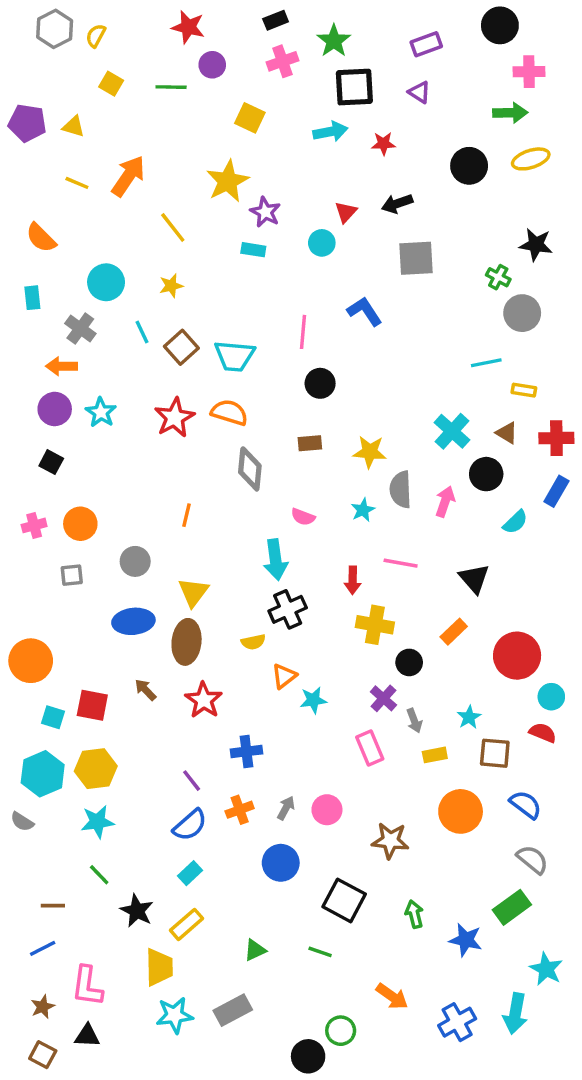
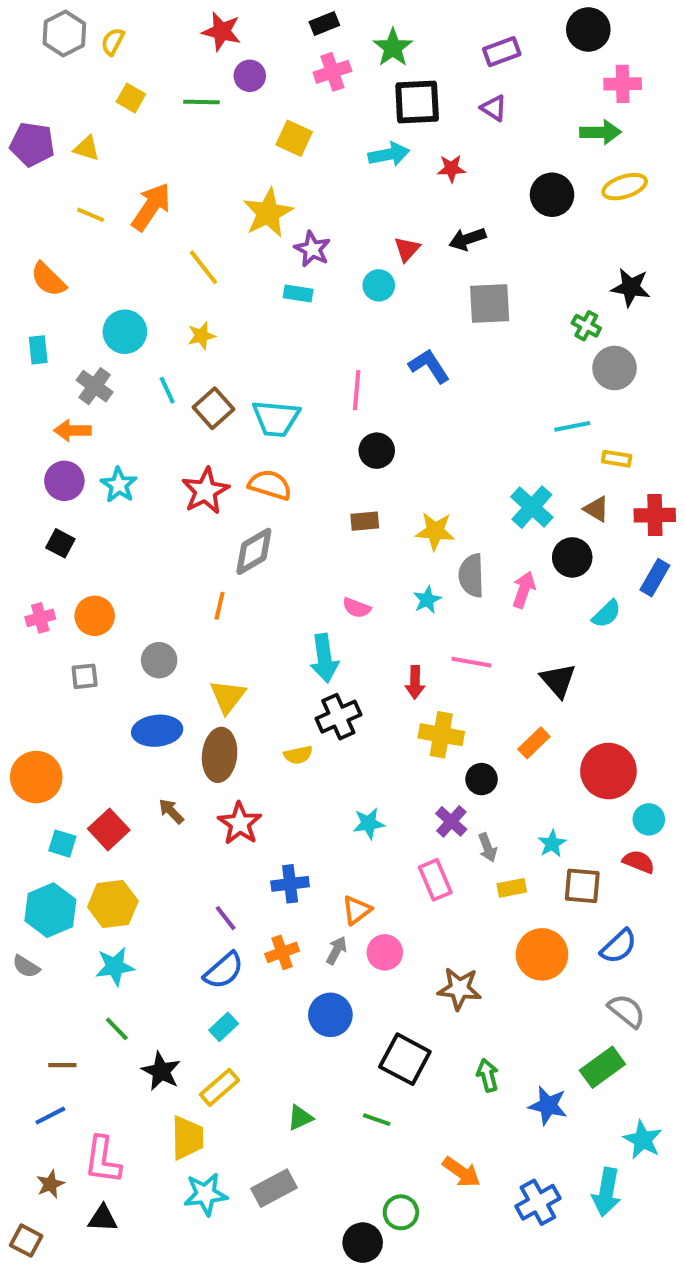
gray diamond: (250, 469) -> (254, 551), moved, turned 54
orange triangle: (284, 676) -> (357, 910), moved
red square: (92, 705) -> (109, 829), turned 36
blue semicircle: (526, 805) -> (619, 946), turned 100
brown square: (43, 1055) -> (26, 1241), moved

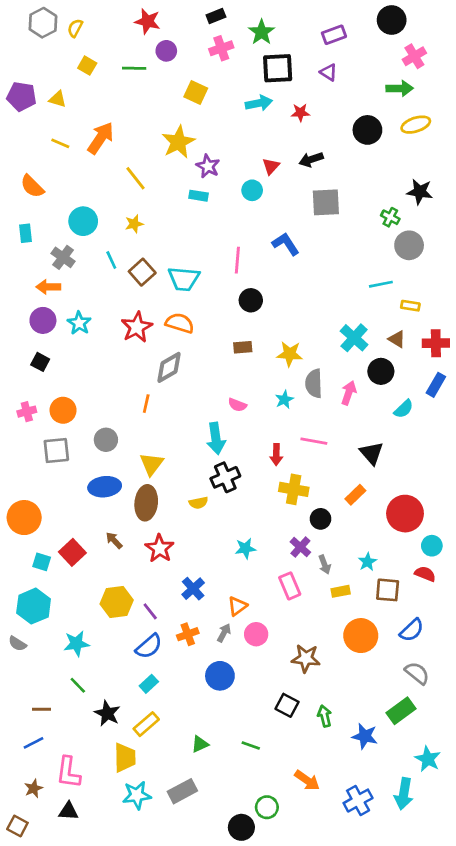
pink cross: (623, 84) -> (414, 56), turned -30
gray square: (85, 676) -> (56, 450), size x1.5
blue cross: (290, 884) -> (193, 589), turned -35
yellow hexagon: (113, 904) -> (117, 602), moved
black square: (405, 1059) -> (287, 705), moved, size x0.7

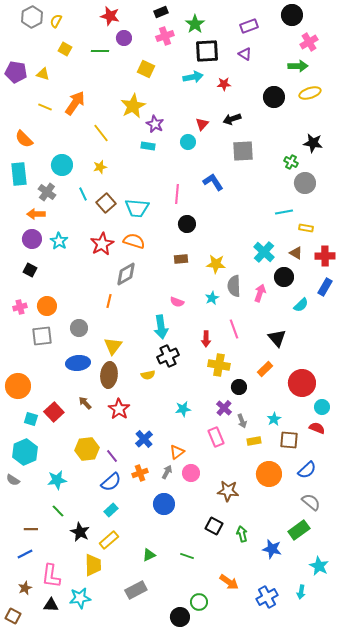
cyan rectangle: (25, 233) -> (19, 174), size x1.6
pink line: (314, 441) -> (234, 329), turned 60
cyan arrow: (404, 794) -> (301, 592), size x0.6
cyan star: (137, 795) -> (80, 598), moved

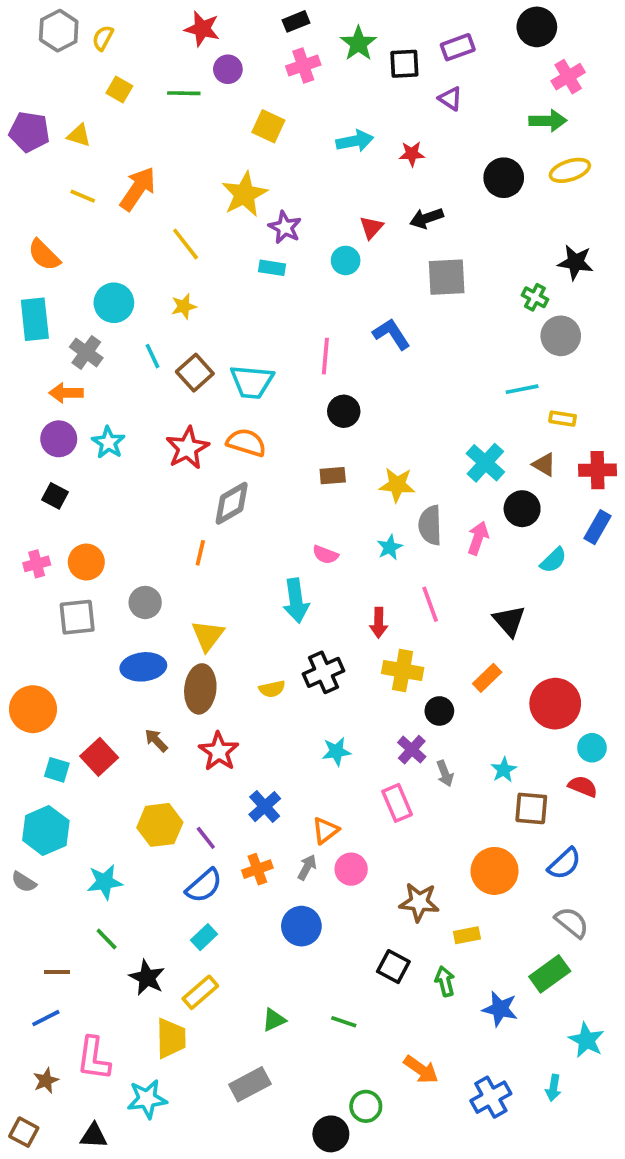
black square: (207, 51) -> (404, 64), moved, size x0.7
black cross: (168, 356) -> (324, 672), moved
yellow rectangle: (254, 441) -> (467, 935), moved
black triangle: (51, 605) -> (94, 1136), moved

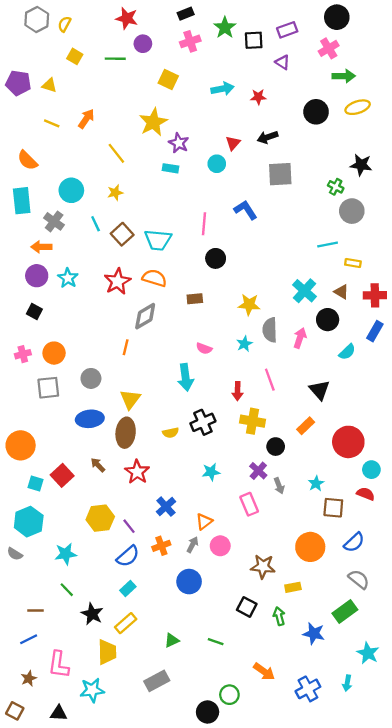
pink cross: (568, 77) -> (329, 48), moved
orange arrow: (138, 189) -> (86, 119), size x0.7
brown rectangle: (333, 476) -> (195, 299), moved

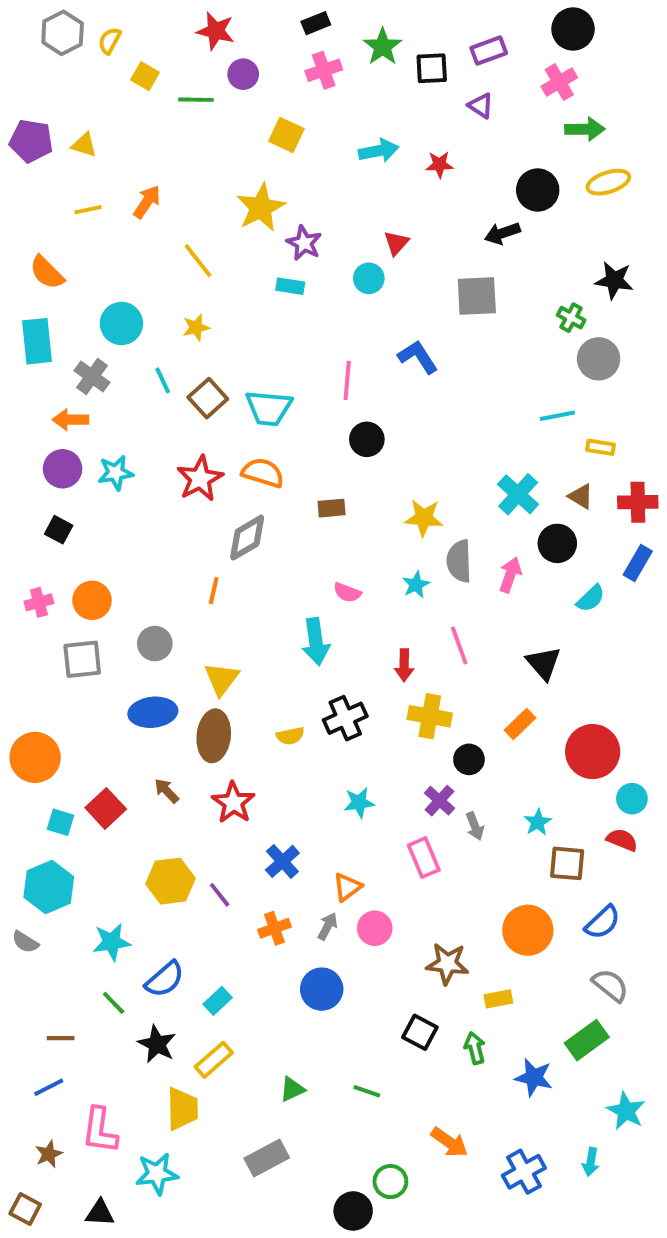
yellow square: (75, 56) -> (145, 76), moved
yellow line: (52, 123) -> (88, 210), turned -35
black arrow: (268, 137) -> (502, 233), moved
cyan star: (68, 278) -> (116, 473), turned 30
blue semicircle: (128, 556) -> (165, 979), moved

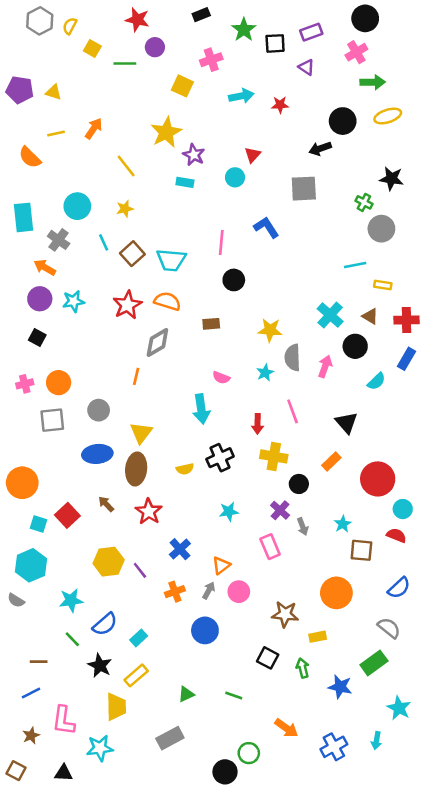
pink cross: (324, 70) -> (211, 60), moved
orange semicircle: (47, 272) -> (30, 157), moved
orange arrow: (70, 420) -> (45, 267), turned 30
blue semicircle: (602, 922) -> (399, 588), moved

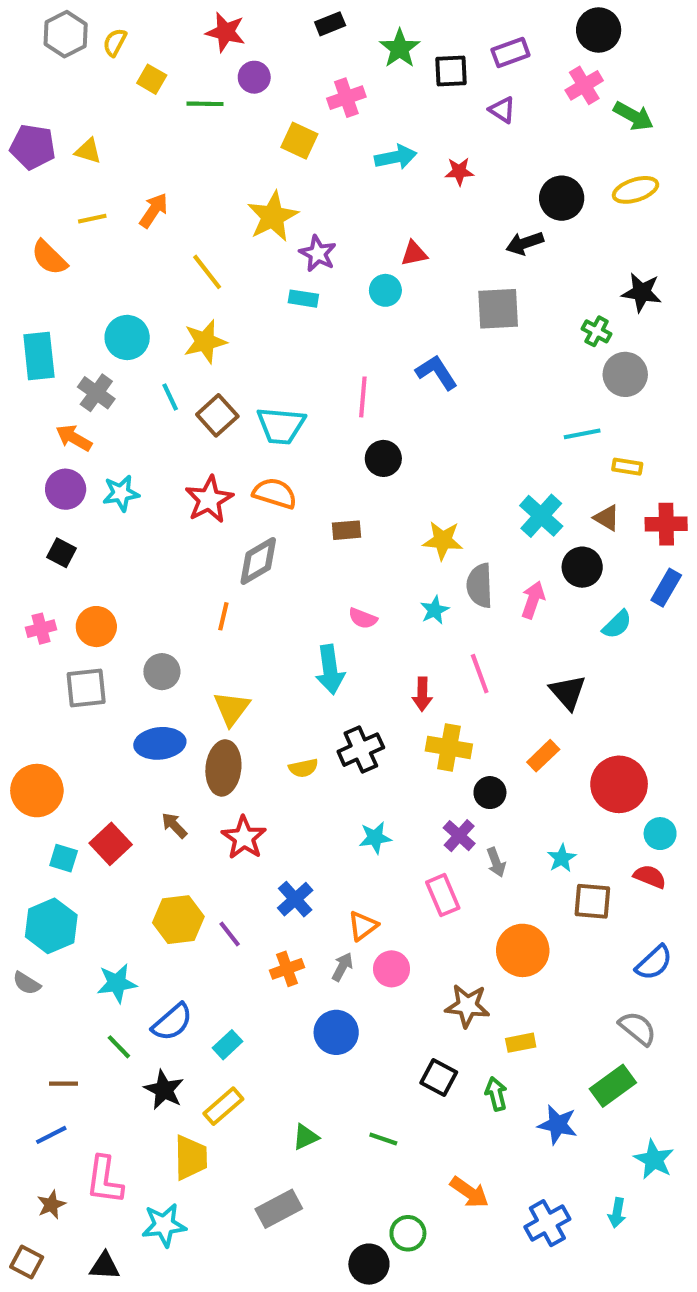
green arrow: (373, 82) -> (633, 116), moved, turned 30
red triangle: (253, 155) -> (414, 253), turned 36
yellow star: (125, 209) -> (205, 342), size x1.5
orange circle: (336, 593) -> (523, 950), moved

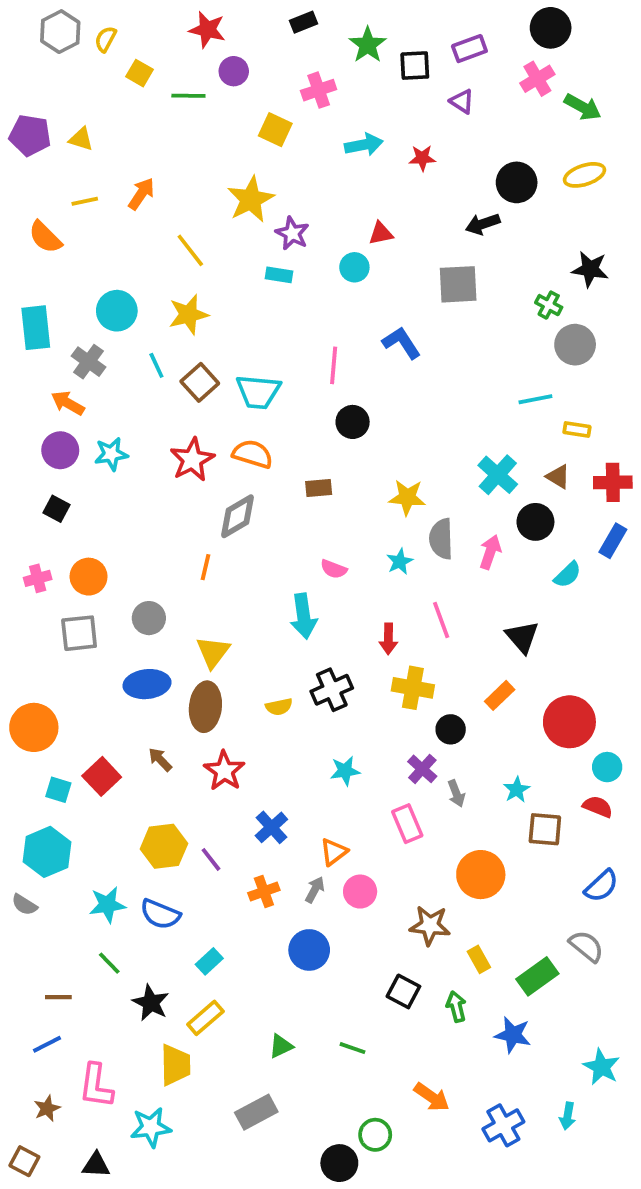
blue semicircle: (172, 1022) -> (160, 914), moved, turned 63
yellow rectangle: (521, 1043) -> (479, 959), turned 72
green rectangle: (613, 1086) -> (537, 976), moved

